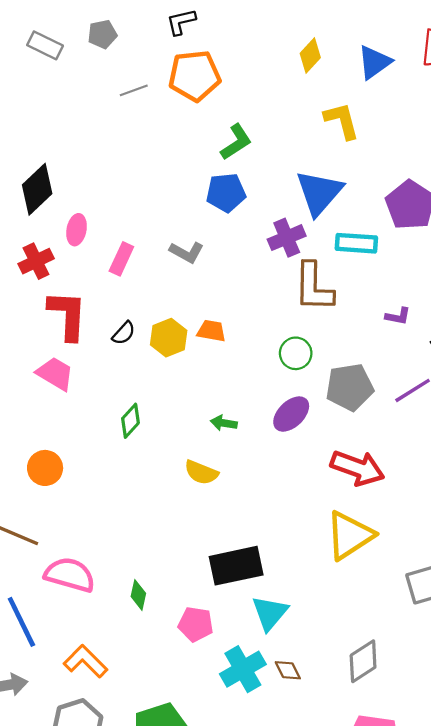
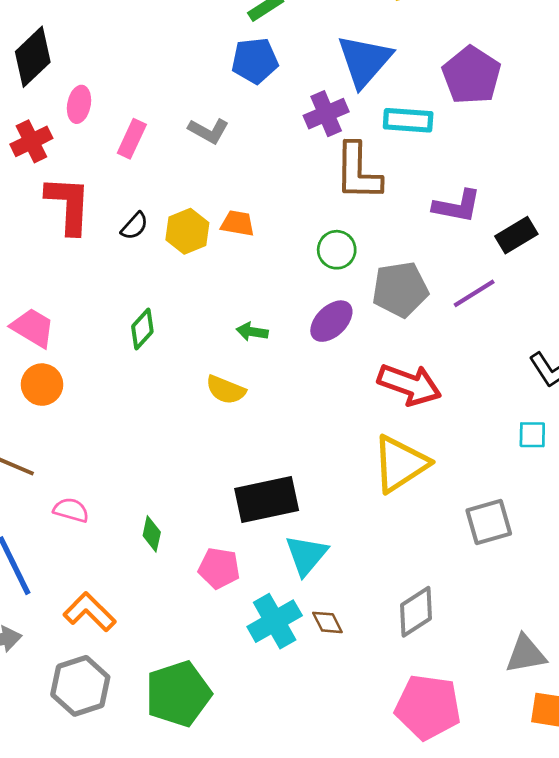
purple L-shape: (398, 316) -> (457, 206), size x1.6
pink trapezoid: (55, 374) -> (33, 328), moved
pink semicircle: (70, 575) -> (71, 510), size x0.6

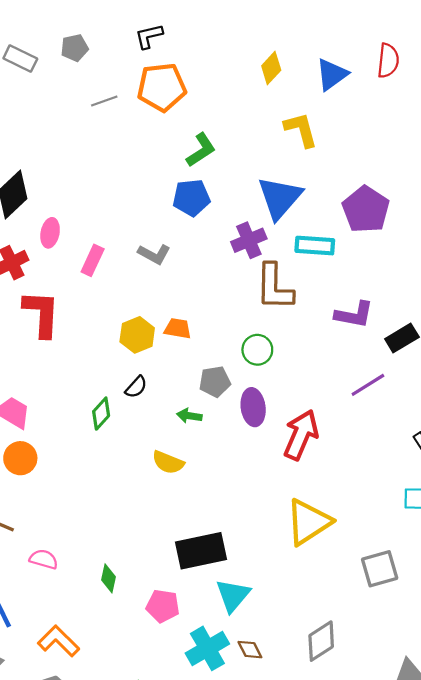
black semicircle: (135, 226) -> (136, 387), moved
gray pentagon: (400, 289) -> (215, 382), moved, size x0.7
purple ellipse: (331, 321) -> (253, 407), turned -54
red arrow: (409, 385) -> (301, 435), moved, turned -87

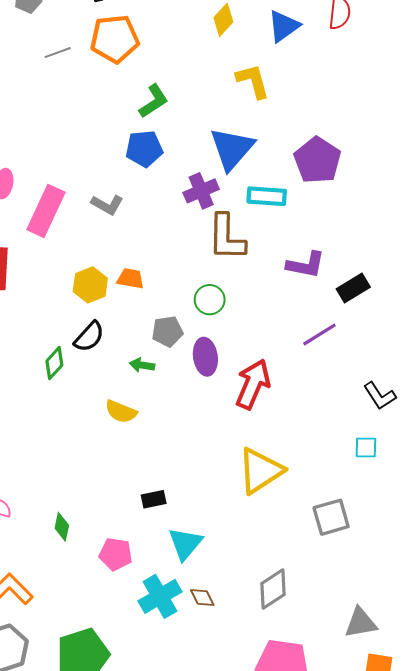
pink rectangle: (93, 260) -> (46, 211), size x1.6
black semicircle: (136, 387) -> (89, 337), size x1.4
black rectangle: (201, 551) -> (154, 499), size x0.5

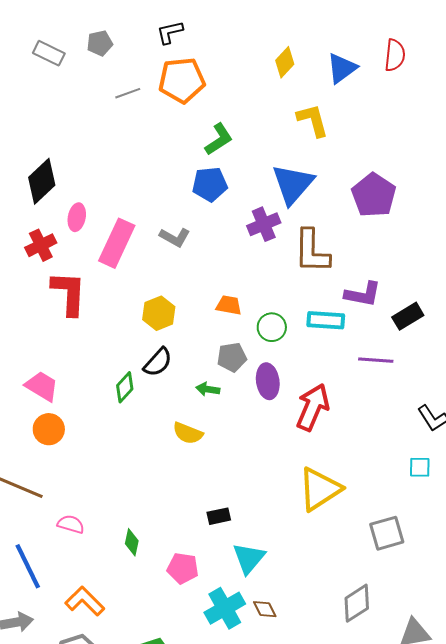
cyan rectangle: (267, 196) -> (326, 320), moved
brown L-shape: (227, 237) -> (312, 251), moved
orange trapezoid: (130, 279) -> (229, 305), moved
purple line: (319, 335) -> (376, 360), turned 36
gray diamond: (273, 589) -> (357, 603), moved

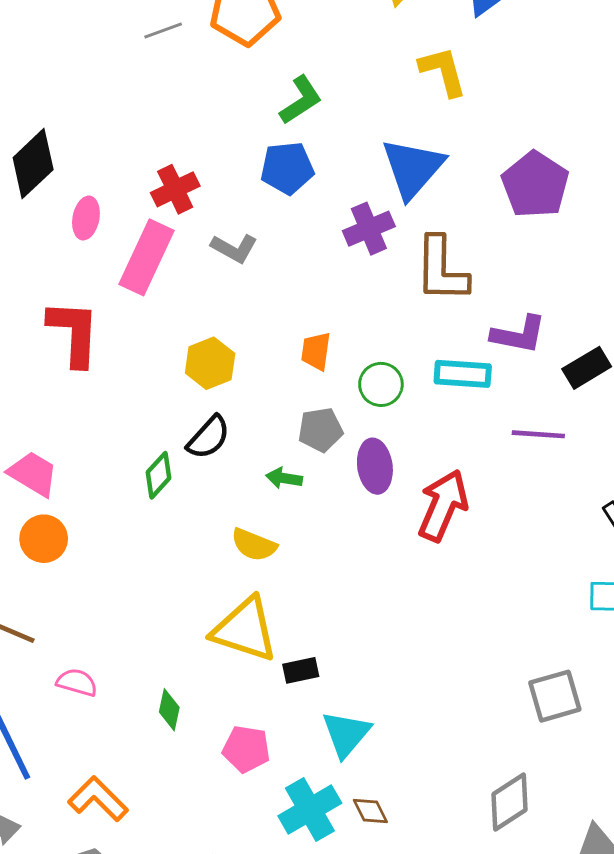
red cross: (41, 245) -> (175, 189), moved
orange trapezoid: (229, 305) -> (316, 351), turned -92
yellow triangle: (320, 489) -> (245, 629), moved, turned 51

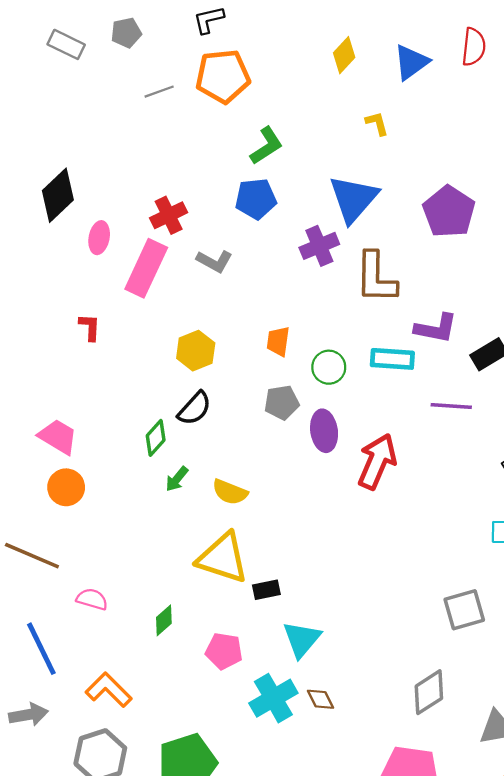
yellow L-shape: (443, 71) -> (377, 123), size x0.6
red L-shape: (74, 333) -> (90, 327), size x0.5
green arrow: (284, 478) -> (177, 479), moved, turned -60
green diamond: (169, 710) -> (164, 620), turned 36

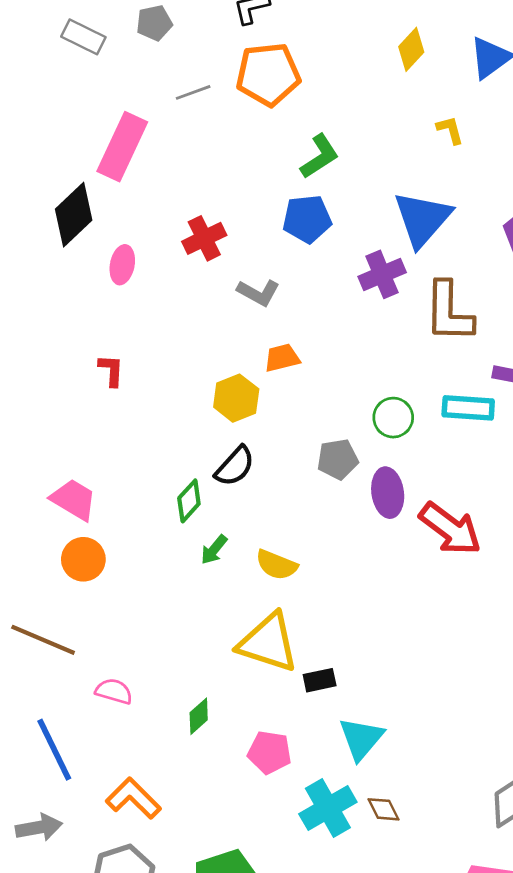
pink rectangle: (146, 268) -> (122, 147), moved
orange trapezoid: (278, 341) -> (282, 358), moved, turned 68
red arrow: (377, 461) -> (450, 529), turned 104

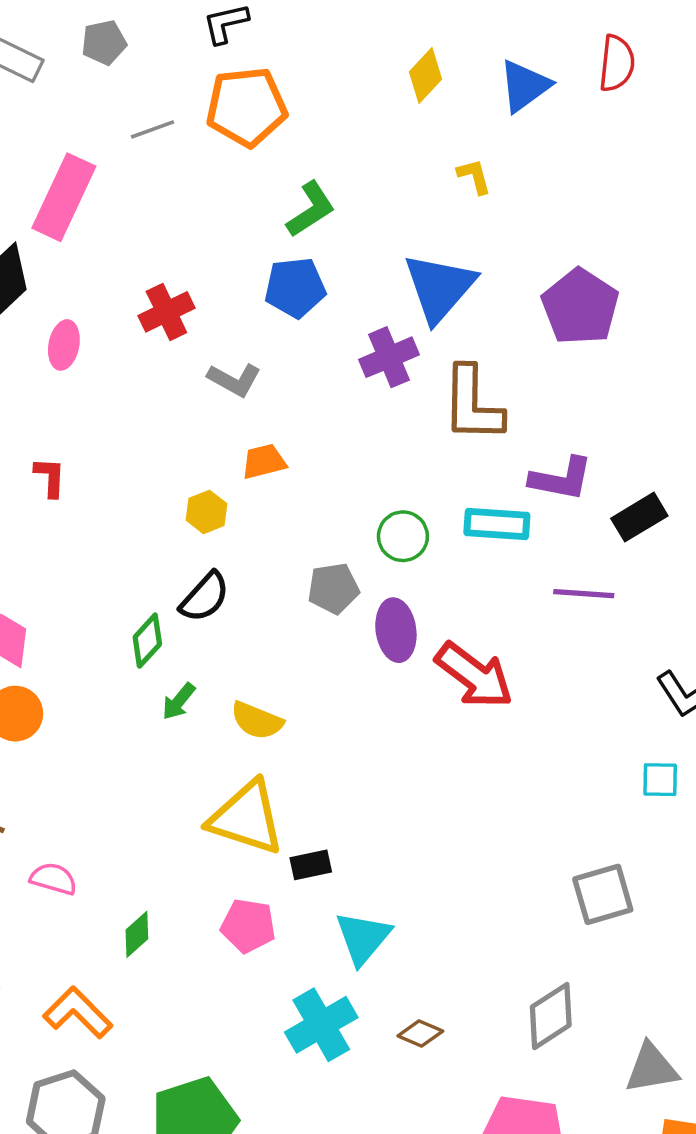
yellow hexagon: (236, 398) -> (206, 512), size x0.7
green diamond: (199, 716) -> (137, 934), moved
pink pentagon: (270, 752) -> (248, 926), moved
brown diamond: (383, 809) -> (420, 1033), moved, turned -40

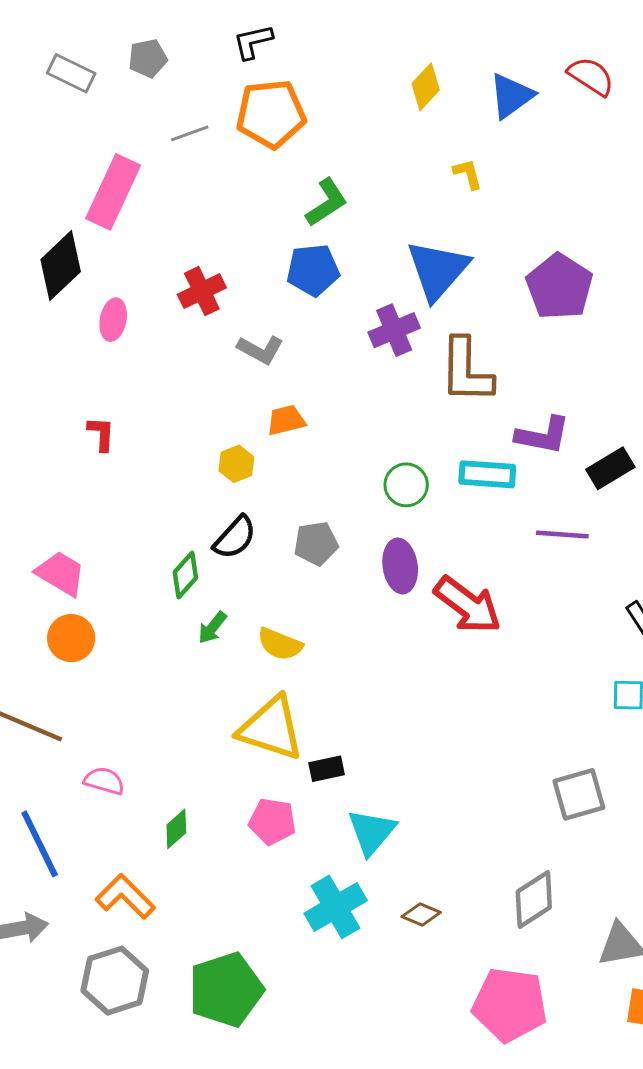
red semicircle: (617, 63) -> (591, 76), turned -63
gray pentagon: (333, 588) -> (316, 543), moved

